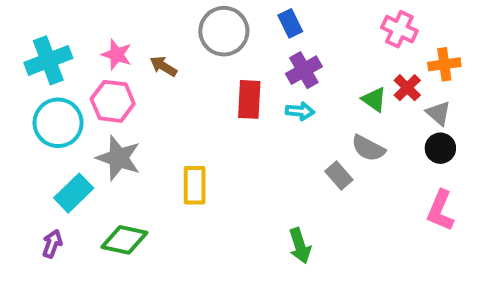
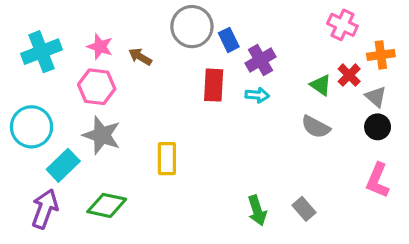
blue rectangle: (290, 23) -> (229, 40), moved
cyan circle: (58, 123) -> (31, 127), moved
gray rectangle: (339, 175) -> (304, 209), moved
purple arrow: (52, 244) -> (45, 209), size x1.6

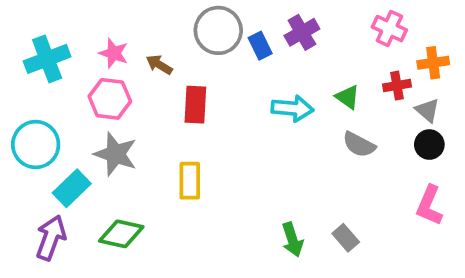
purple cross: (261, 60) -> (302, 32), moved
red cross: (349, 75) -> (397, 86), turned 35
red rectangle: (214, 85) -> (195, 105), moved
green triangle: (321, 85) -> (348, 97), moved
cyan arrow: (257, 95) -> (292, 108), size x1.5

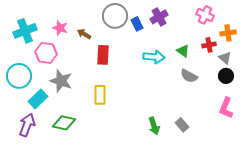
pink hexagon: (110, 99) -> (46, 53), moved

